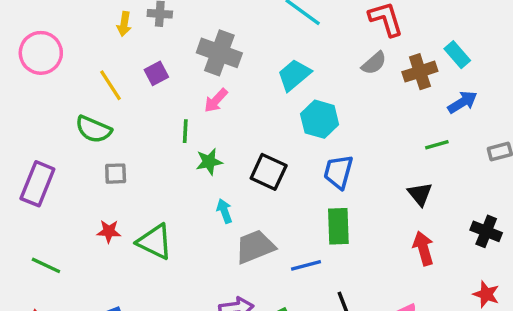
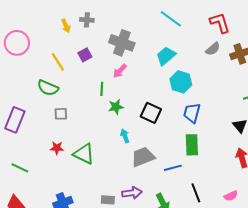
yellow arrow: (124, 24) -> (66, 26), turned -32

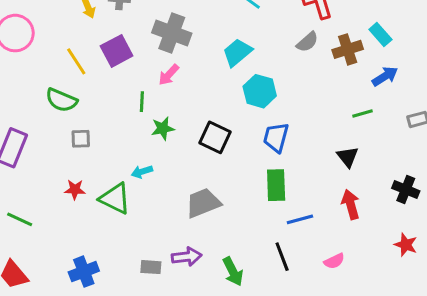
purple square: (85, 55) -> (117, 51), size x1.5
cyan arrow: (125, 136) -> (142, 172), moved, turned -88
blue line: (173, 168) -> (300, 219), moved

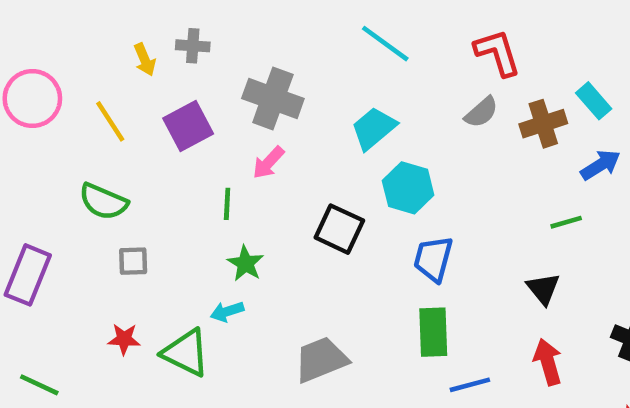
yellow line: (76, 61) -> (110, 121), moved
green star: (163, 128) -> (245, 263), moved, turned -30
black square: (215, 137) -> (339, 229), moved

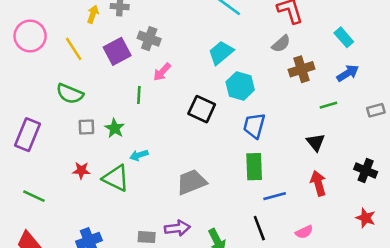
yellow arrow: (145, 60) -> (93, 14), turned -138
gray cross: (273, 99) -> (149, 39), moved, size x0.7
brown cross: (543, 124) -> (302, 69), moved
green star: (245, 263) -> (115, 128), moved

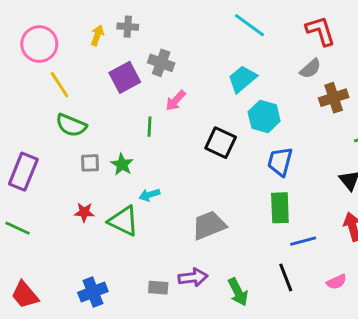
pink circle: (30, 36) -> (39, 44), moved
yellow line: (74, 49) -> (60, 85), moved
green line: (34, 196) -> (18, 228), moved

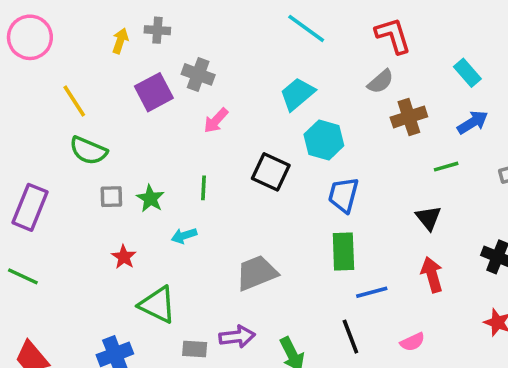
pink circle: (39, 44) -> (30, 37), moved
green line: (149, 127) -> (203, 188), moved
red star: (84, 212) -> (124, 257), moved, turned 30
green triangle: (123, 221) -> (157, 305), moved

